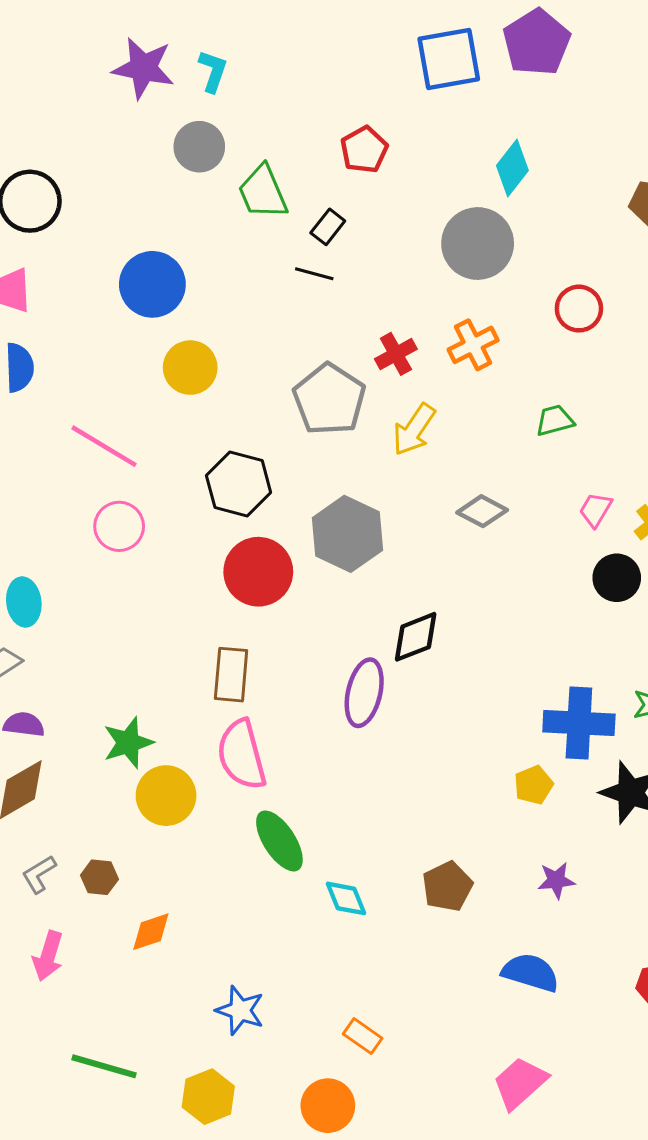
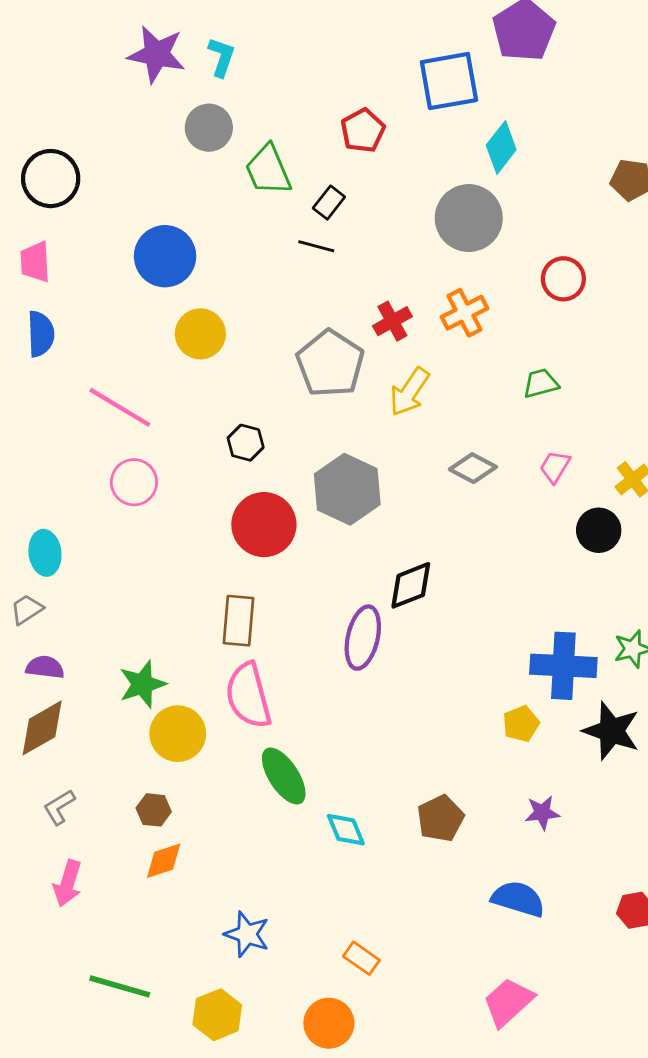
blue square: (449, 59) -> (449, 81), moved
black hexagon: (239, 484) -> (246, 443), size x0.6
pink trapezoid: (596, 510) -> (555, 467), moved
brown hexagon: (99, 877) -> (154, 810), moved

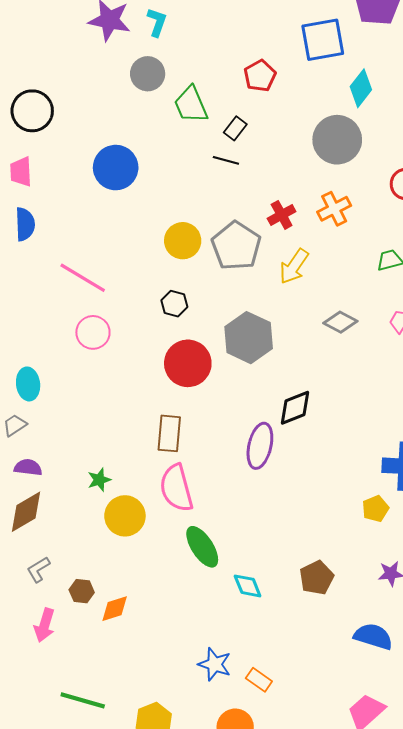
yellow circle: (200, 334) -> (183, 241), moved
green star: (142, 684) -> (99, 480), size x0.7
brown hexagon: (154, 810) -> (82, 591), moved
blue star: (247, 934) -> (215, 664), moved

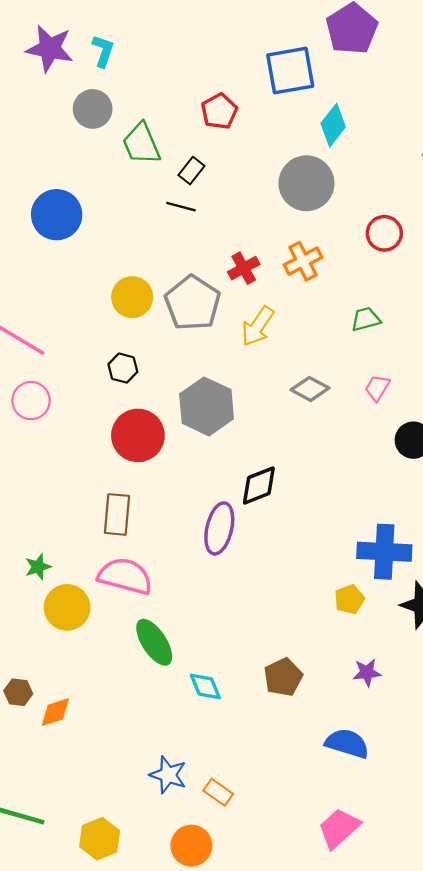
pink semicircle: (176, 488) -> (125, 576), turned 120

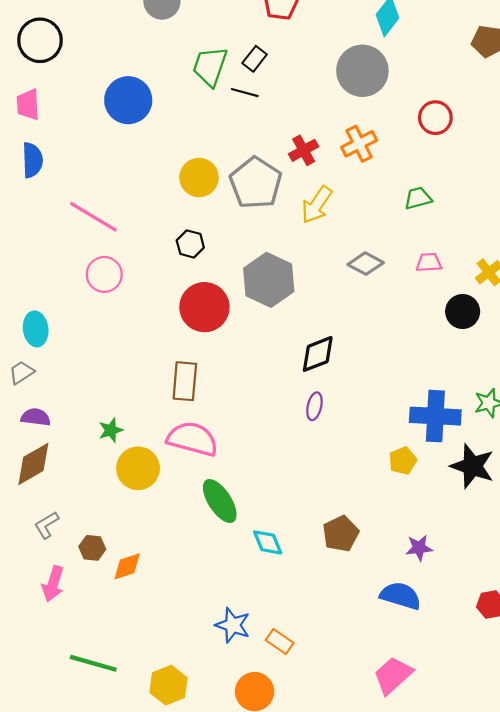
green trapezoid: (141, 144) -> (210, 66), moved, turned 42
pink trapezoid: (377, 388) -> (429, 262), turned 56
purple ellipse: (219, 528) -> (314, 406), moved, size x0.6
purple star: (367, 673) -> (419, 548), moved

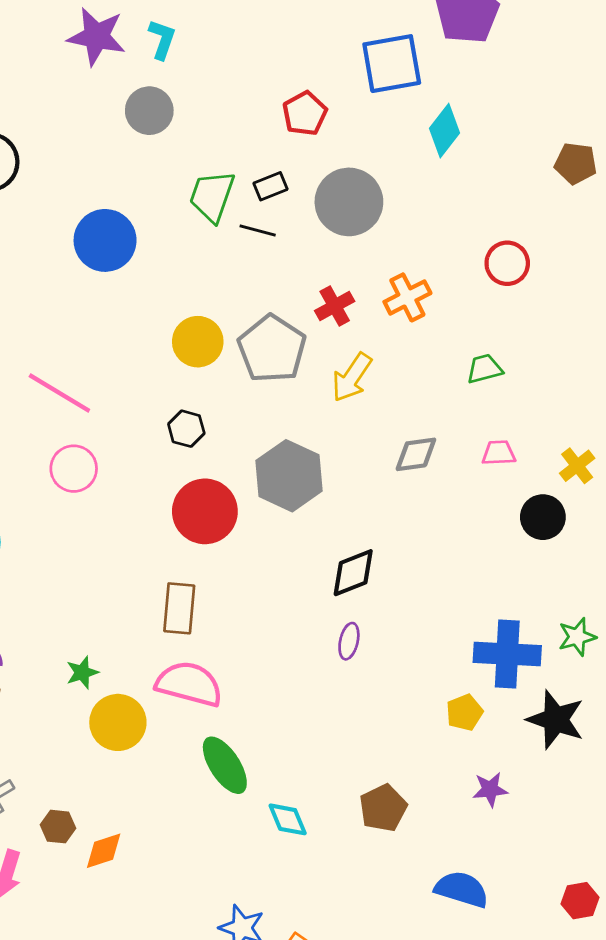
black rectangle: (255, 59) -> (270, 186), turned 30
gray circle: (362, 71) -> (349, 202), moved
gray diamond: (366, 264) -> (416, 454), turned -36
purple star: (419, 548) -> (490, 789), moved

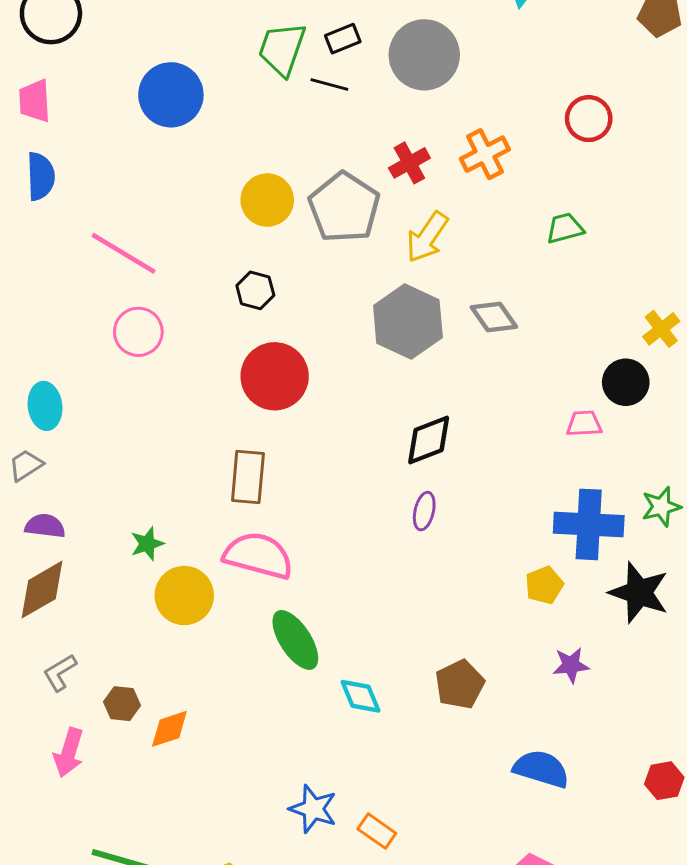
pink trapezoid: (499, 453) -> (584, 424), moved
gray diamond: (416, 454) -> (494, 317), turned 63
gray hexagon: (289, 476) -> (408, 321), moved

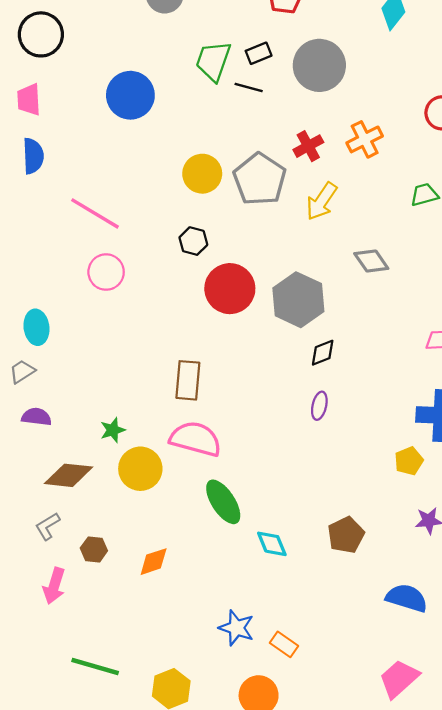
gray hexagon: (408, 321) -> (298, 300), moved
red circle: (275, 376) -> (230, 289), moved
black diamond: (429, 440) -> (323, 353), size x0.7
brown diamond: (42, 590) -> (69, 475), moved, turned 36
orange diamond: (169, 729) -> (154, 562), moved

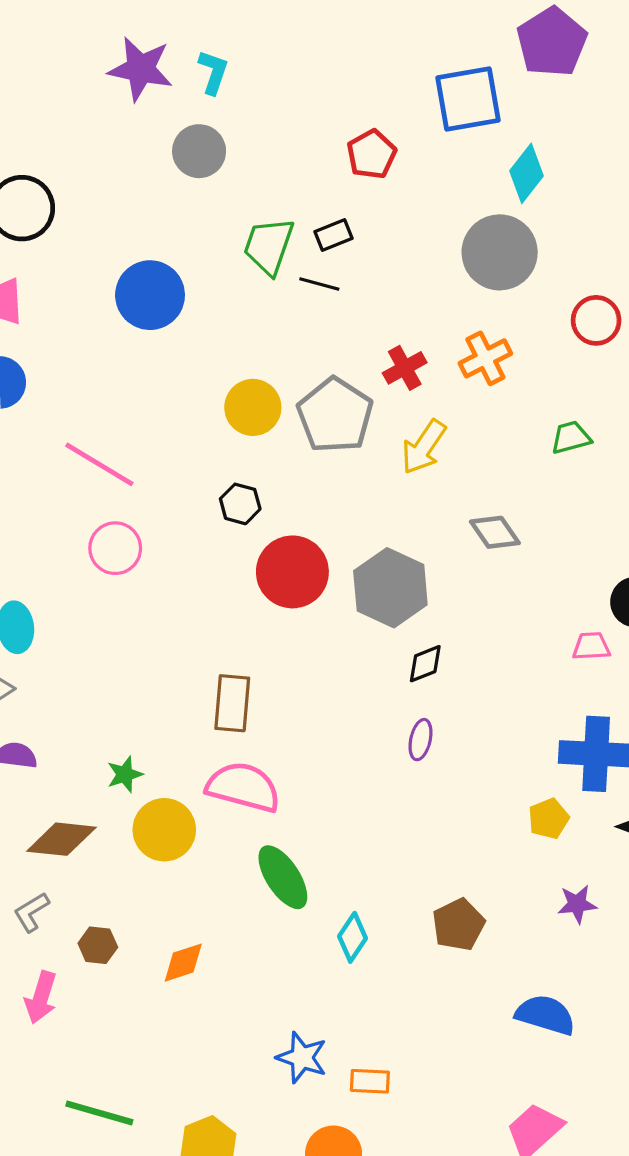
gray circle: (319, 65) -> (500, 252), moved
cyan diamond: (272, 544) -> (352, 937), turned 56
orange rectangle: (284, 644) -> (370, 1081), turned -32

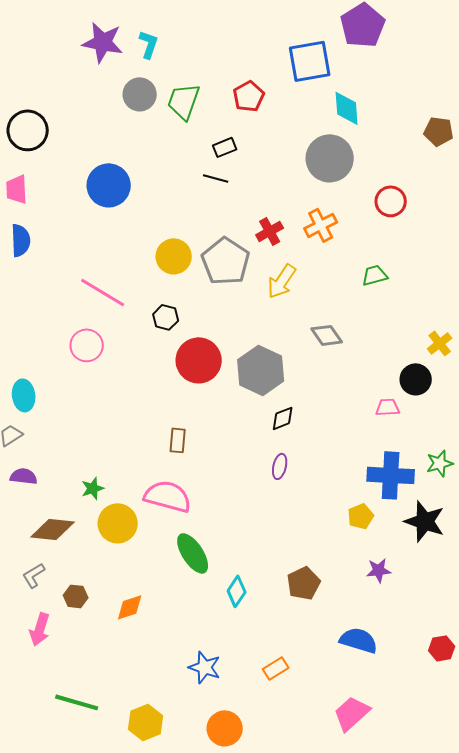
cyan diamond: (526, 173) -> (347, 108), turned -42
green trapezoid: (269, 246) -> (184, 101), moved
pink line: (99, 464) -> (103, 292), moved
brown rectangle: (232, 703) -> (178, 440), moved, size x0.7
orange rectangle: (370, 1081) -> (276, 668), moved, turned -35

